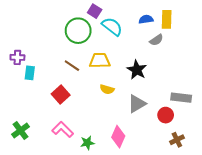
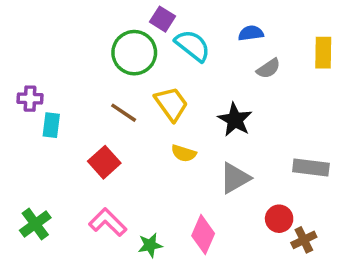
yellow rectangle: (167, 19) -> (323, 53), moved
yellow trapezoid: (100, 61) -> (171, 104), turned 55
red circle: (166, 115) -> (279, 219), moved

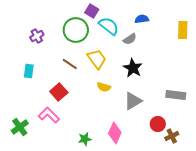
gray semicircle: (268, 69) -> (130, 39), moved
purple cross: (30, 99) -> (37, 36), moved, turned -32
pink L-shape: (108, 222) -> (49, 115), moved

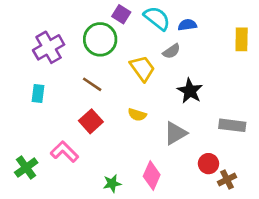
cyan semicircle: (109, 26) -> (157, 18), moved
purple cross: (37, 36) -> (49, 47), size x1.6
yellow trapezoid: (97, 59) -> (142, 68), moved
black star: (133, 68) -> (190, 91), moved
red square: (59, 92) -> (91, 121), moved

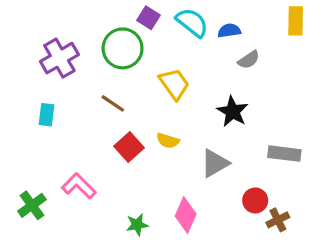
yellow rectangle: (242, 39) -> (296, 21), moved
gray semicircle: (171, 51) -> (249, 60), moved
red square: (91, 121) -> (129, 147), moved

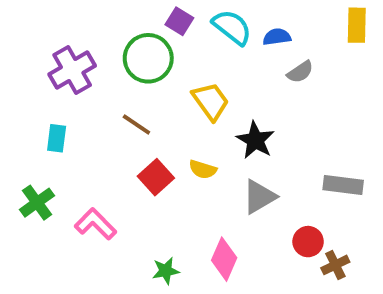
black star: (233, 111) -> (255, 140), moved
green cross: (32, 205) -> (37, 203), moved

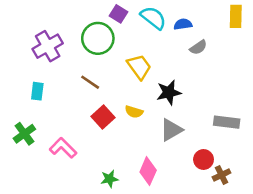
black star: (255, 140) -> (169, 92), turned 30

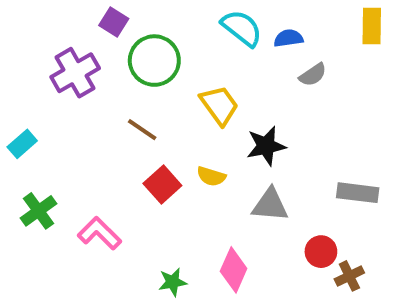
purple square: (118, 14) -> (114, 22), moved
cyan rectangle: (37, 91) -> (22, 144), moved, turned 42
gray triangle: (171, 130) -> (270, 205), turned 35

